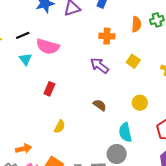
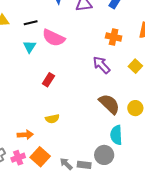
brown semicircle: (100, 105) -> (109, 104), moved, size x1.6
yellow semicircle: (60, 127) -> (52, 119), turned 40
orange arrow: (24, 149) -> (25, 135), moved

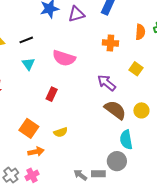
pink semicircle: (54, 38) -> (64, 58), moved
purple arrow: (101, 65) -> (107, 83), moved
orange square: (40, 157) -> (29, 128), moved

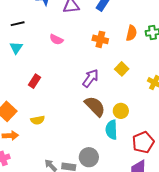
pink semicircle: (64, 58) -> (56, 40), moved, size x0.6
purple arrow: (107, 83) -> (91, 78), turned 78
cyan semicircle: (126, 140) -> (111, 130), moved

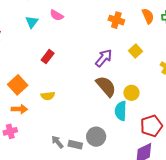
orange semicircle: (131, 33) -> (148, 16), turned -42
pink semicircle: (56, 40) -> (57, 15), moved

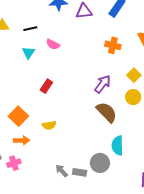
yellow circle: (131, 93) -> (133, 97), moved
cyan semicircle: (121, 111) -> (118, 146), moved

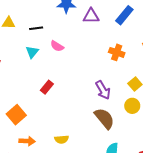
purple arrow: (103, 84) -> (103, 90), turned 108
yellow semicircle: (49, 125) -> (62, 139), moved
orange arrow: (22, 140) -> (27, 141), moved

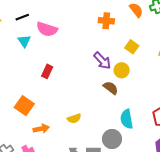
pink semicircle: (57, 46) -> (47, 29), size x1.5
yellow circle: (132, 106) -> (122, 70), moved
brown semicircle: (104, 118) -> (111, 88), size x0.7

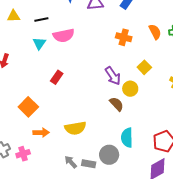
pink semicircle: (47, 29) -> (64, 35), turned -40
yellow semicircle: (74, 119) -> (75, 128), size x1.5

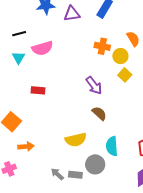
red rectangle: (57, 77) -> (38, 90), turned 64
yellow circle: (130, 89) -> (120, 56), moved
yellow semicircle: (75, 128) -> (76, 140), moved

